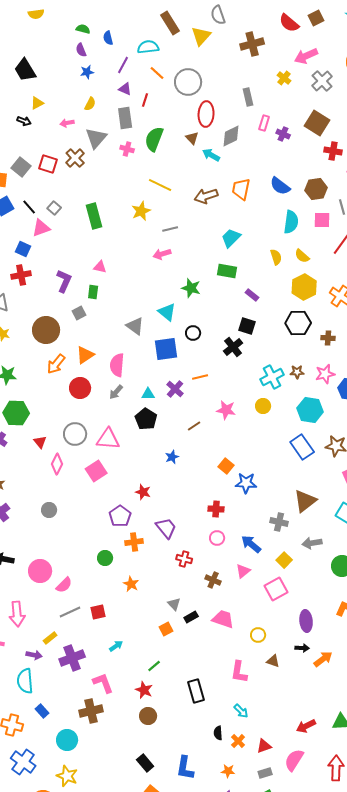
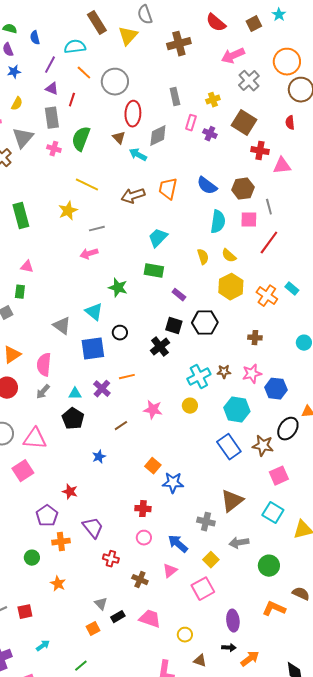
brown square: (316, 18) -> (254, 24), moved
yellow cross: (284, 78) -> (213, 100), moved, turned 32
black hexagon: (298, 323) -> (205, 323), moved

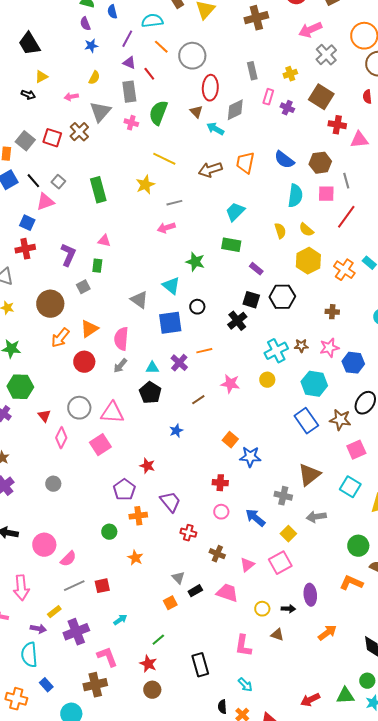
red line: (72, 100) -> (149, 74), turned -56
green circle: (269, 566) -> (358, 546), moved
pink triangle: (170, 571) -> (247, 565), moved
black arrow: (229, 648) -> (288, 609), moved

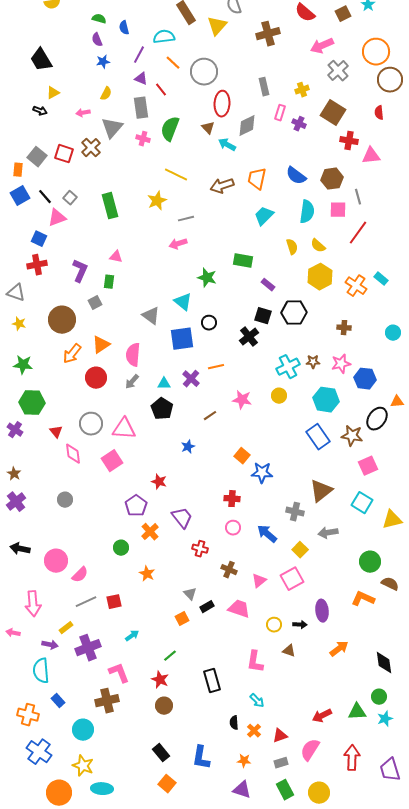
cyan trapezoid: (235, 212) -> (264, 216), moved
pink diamond: (61, 438) -> (73, 454), turned -35
orange cross: (138, 516) -> (150, 532), turned -36

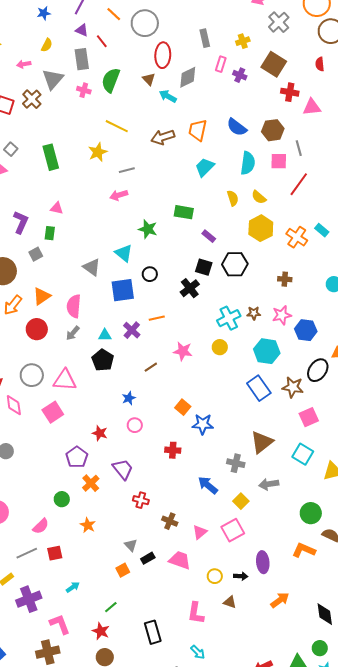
pink circle: (233, 528) -> (135, 425), moved
pink semicircle: (80, 575) -> (41, 526), moved

